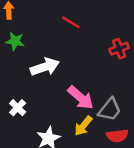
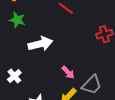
pink arrow: (81, 98) -> (68, 72), size x0.6

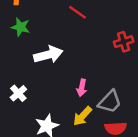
pink arrow: (68, 72) -> (82, 88), turned 56

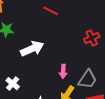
red cross: (124, 42) -> (92, 38), moved

